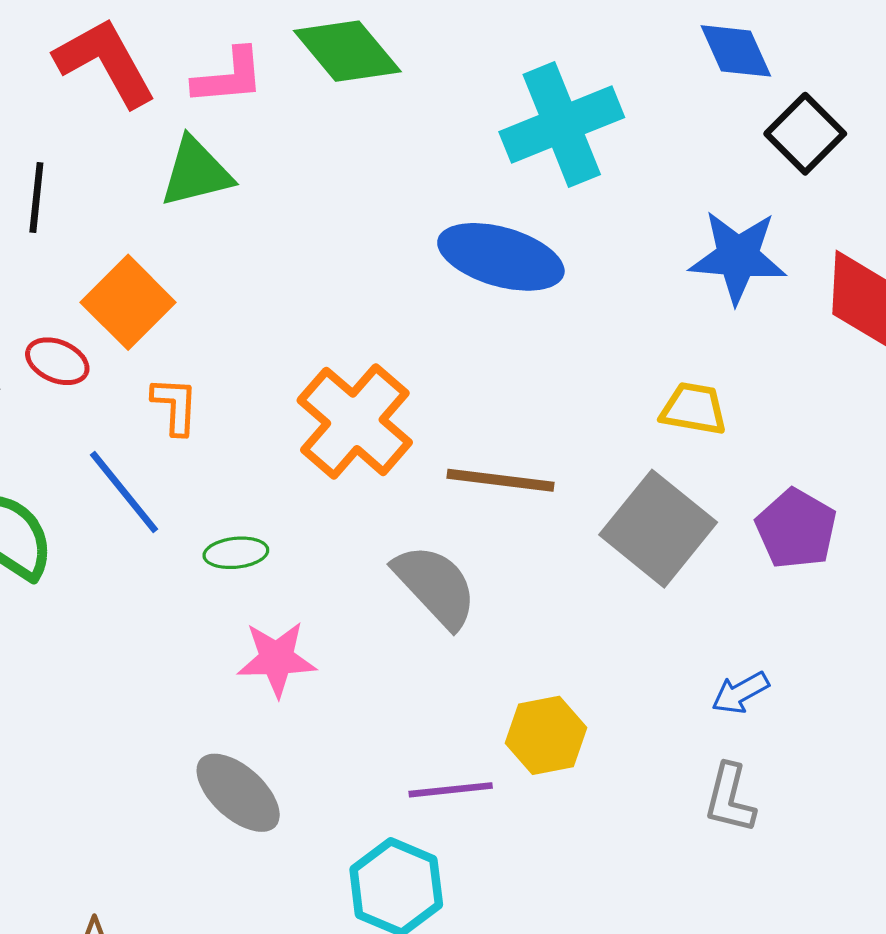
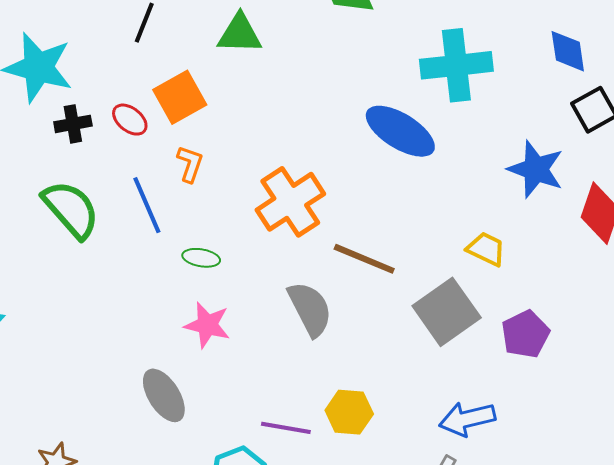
blue arrow: (740, 693) -> (467, 419), size x1.6

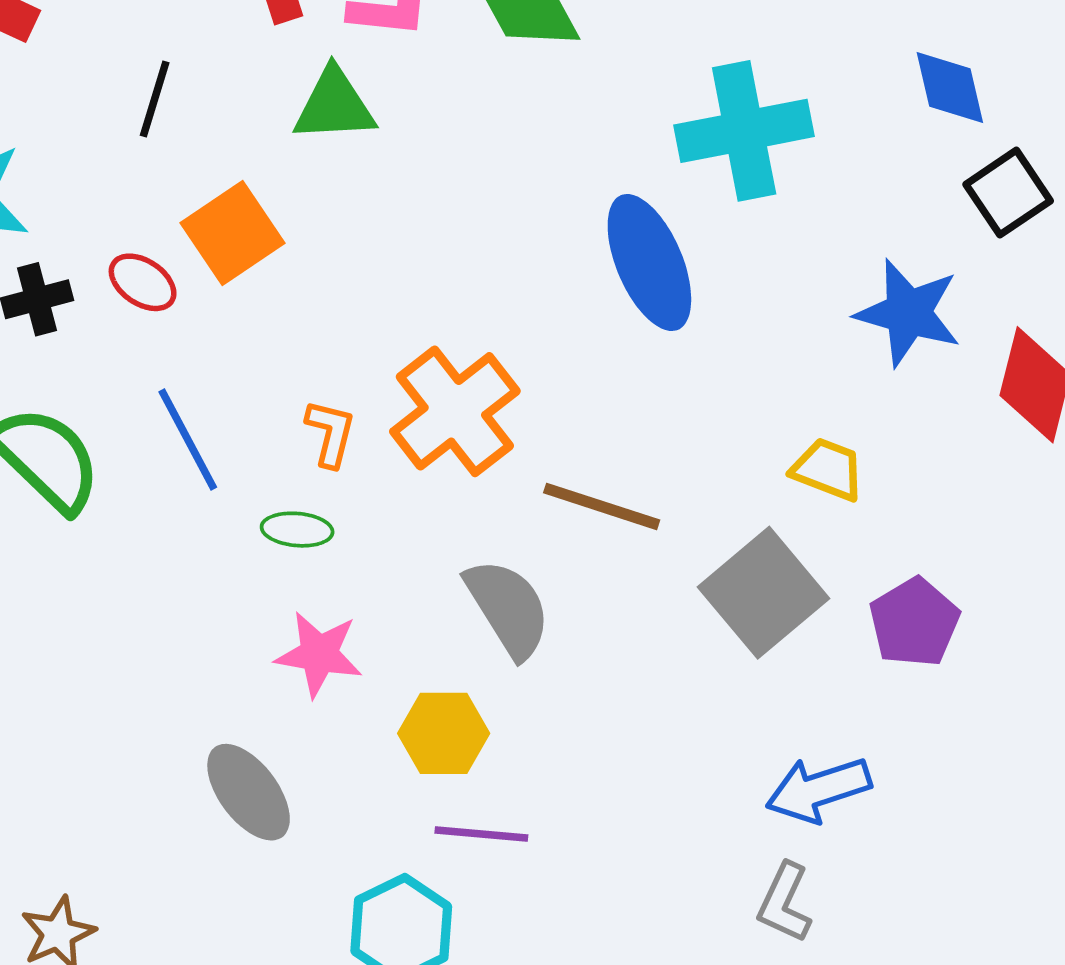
blue ellipse: (400, 131) -> (649, 263), turned 40
orange L-shape: (190, 164) -> (330, 433), moved
yellow hexagon: (349, 412) -> (444, 733), moved

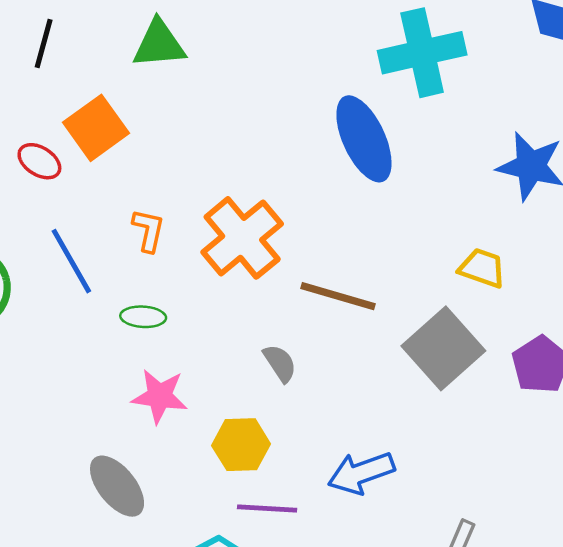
orange L-shape: (330, 433) -> (148, 230), moved
gray semicircle: (508, 608) -> (280, 363), size x0.6
blue arrow: (818, 790) -> (361, 473), moved

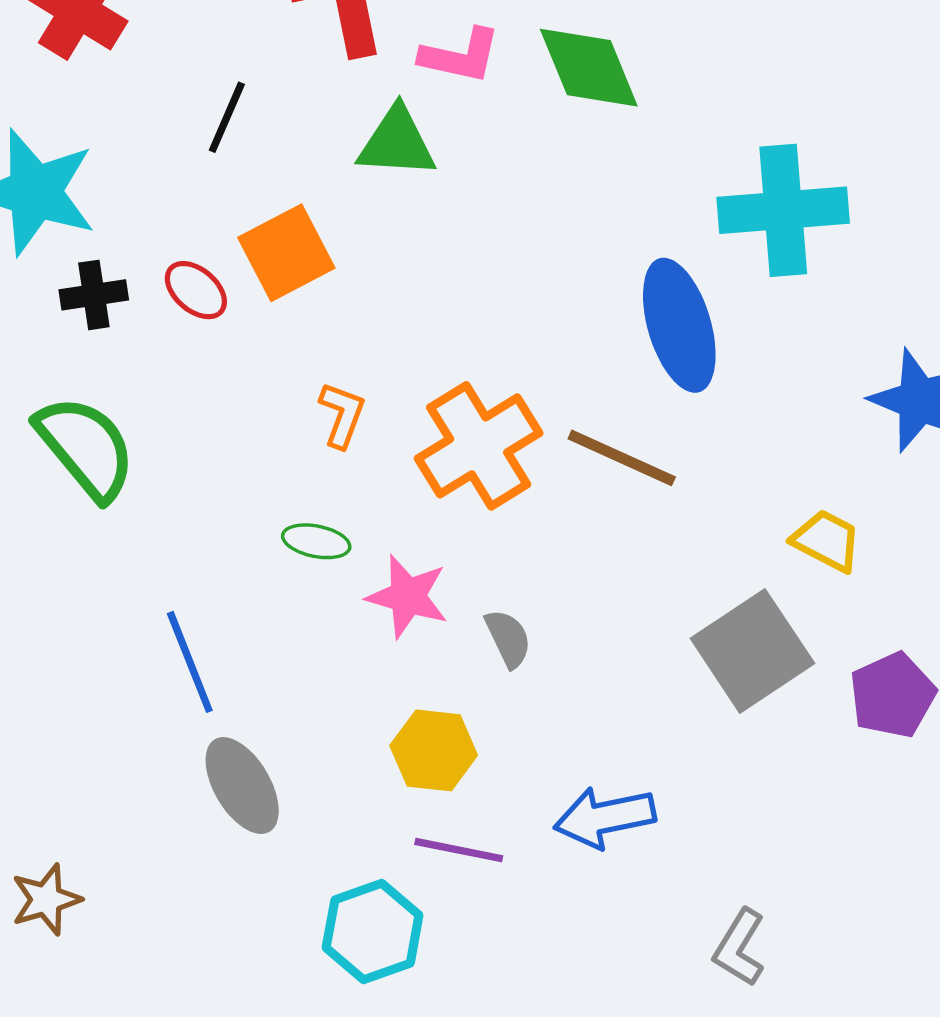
blue line: (71, 261) -> (190, 662), moved
brown line: (338, 296) -> (622, 458), moved
pink star: (160, 396) -> (408, 596), moved

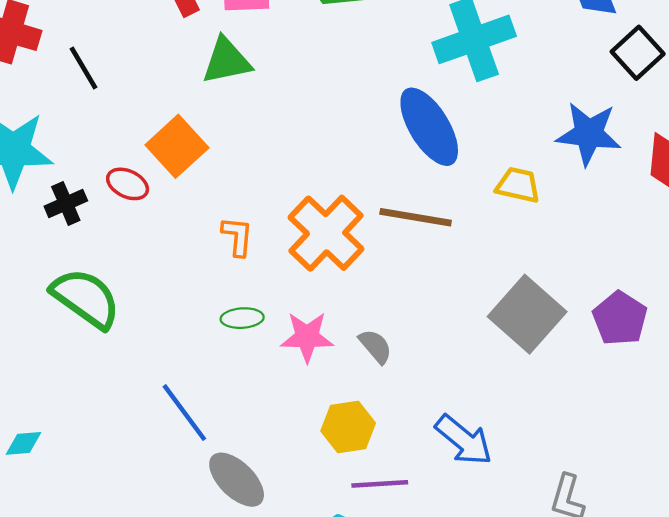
black line: (227, 117) -> (84, 68), moved, turned -39
yellow trapezoid: (827, 541) -> (518, 185), moved
blue arrow: (605, 817) -> (464, 440), turned -114

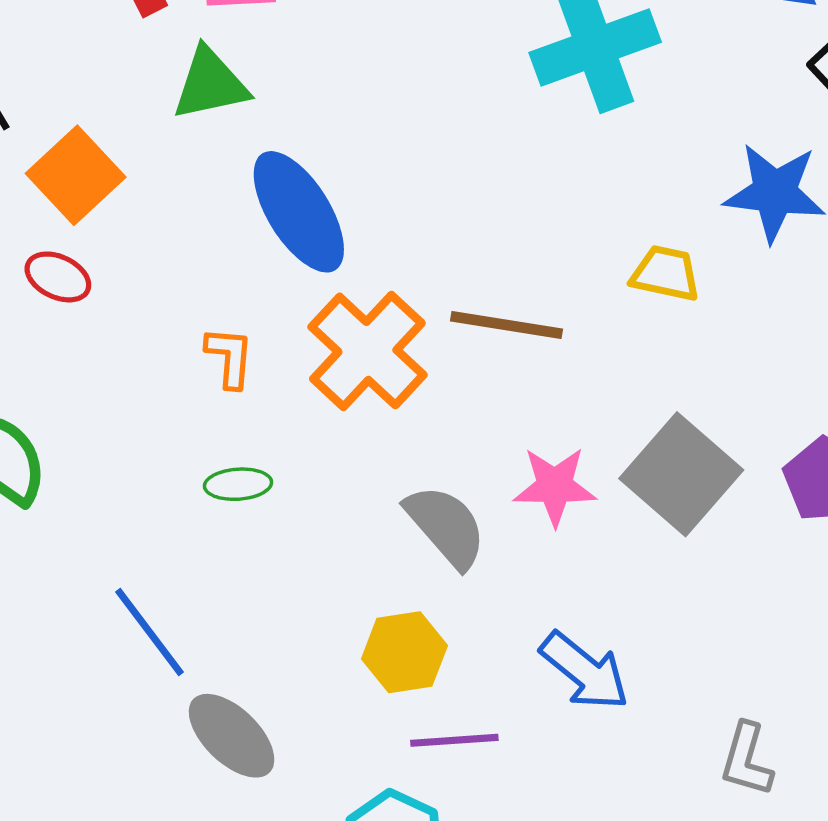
blue ellipse: (429, 127) -> (299, 212), moved
orange square: (177, 146) -> (76, 175), moved
pink star: (307, 337) -> (555, 486), moved
gray semicircle: (375, 346) -> (446, 526), size x1.6

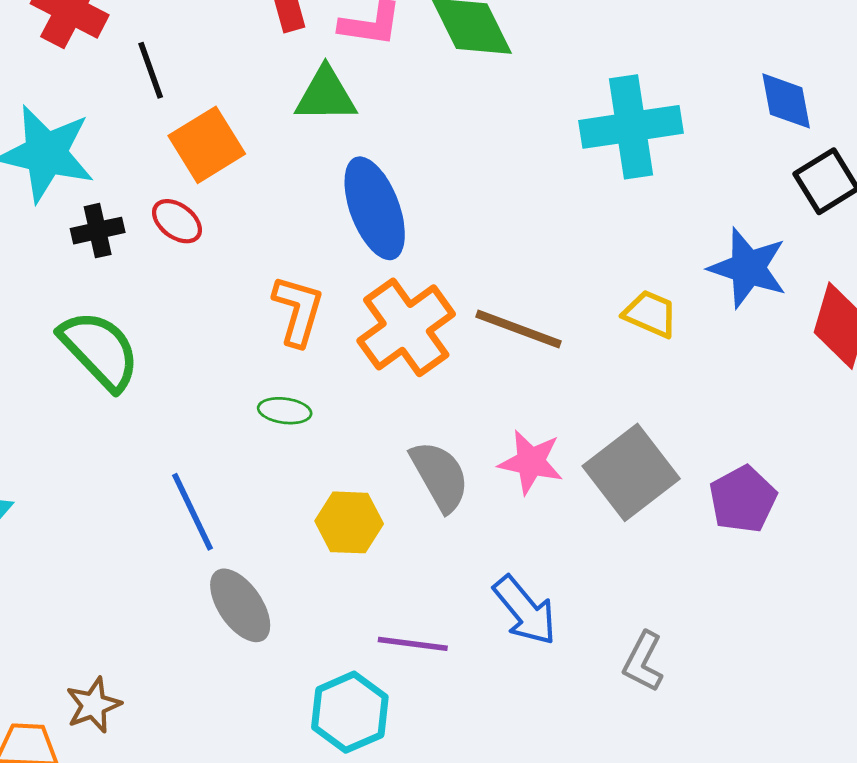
orange L-shape: (230, 357) -> (298, 311), size x1.4
yellow hexagon: (404, 652) -> (349, 522), moved
gray L-shape: (747, 760) -> (643, 662), moved

